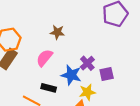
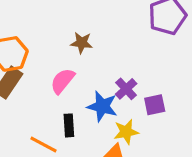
black rectangle: (49, 88) -> (69, 125), turned 72

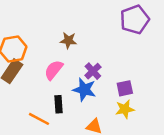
purple cross: (126, 89) -> (93, 71), moved
yellow star: (126, 132) -> (125, 109), moved

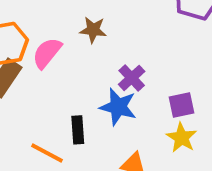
pink semicircle: (54, 70) -> (47, 53), moved
yellow star: (125, 109) -> (182, 138), turned -30

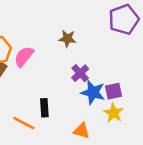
brown star: (93, 30) -> (67, 39), moved
blue star: (118, 107) -> (93, 92), moved

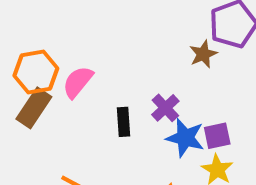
brown star: (67, 39) -> (203, 54), moved, turned -30
black rectangle: (44, 108) -> (124, 122), moved

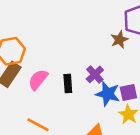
pink semicircle: (78, 82) -> (38, 80), moved

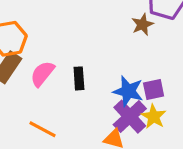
purple cross: (95, 74) -> (130, 117), moved, size x1.5

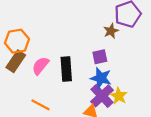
black rectangle: (79, 78) -> (66, 69), size x1.5
purple square: (154, 90) -> (100, 57), moved

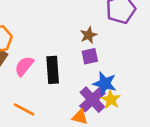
brown star: (111, 31) -> (89, 35), moved
blue star: (101, 78) -> (105, 83), moved

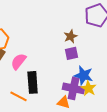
black rectangle: (53, 70) -> (33, 82), moved
purple cross: (92, 100) -> (74, 88), turned -35

